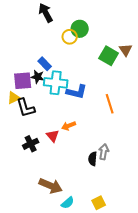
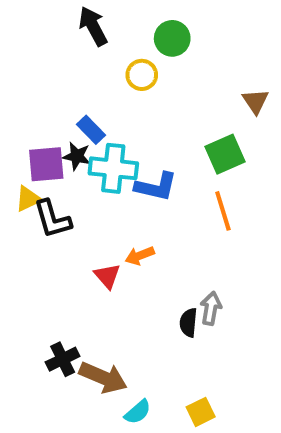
green circle: (80, 29) -> (172, 38), moved
green square: (109, 56) -> (225, 154), moved, turned 36
black cross: (31, 144) -> (63, 359), moved

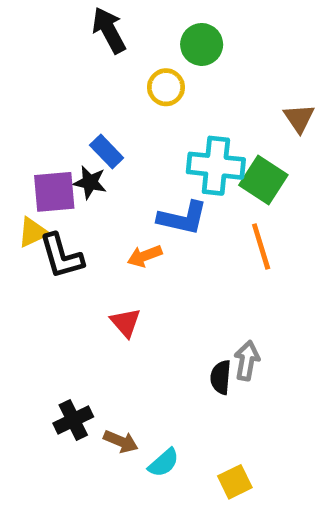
green square: (225, 154) -> (263, 180), turned -33
cyan cross: (113, 168) -> (216, 166), moved
orange arrow: (140, 256) -> (145, 256), moved
brown arrow: (103, 377) -> (121, 441), size x0.6
cyan semicircle: (138, 412) -> (164, 463), moved

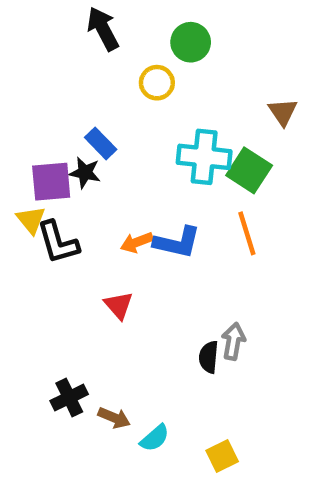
blue L-shape: (183, 218) -> (177, 242), moved
yellow triangle: (33, 232) -> (31, 220), turned -44

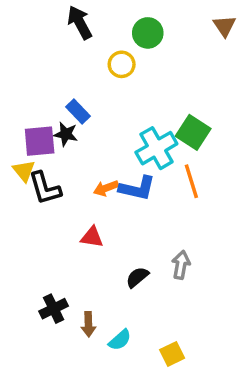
brown triangle: (283, 112) -> (225, 26), moved
cyan cross: (204, 157) -> (156, 148), moved, turned -36
red triangle: (119, 305) -> (92, 237), turned -40
black semicircle: (209, 357) -> (137, 277), moved, turned 45
brown arrow: (114, 418) -> (88, 324), turned 65

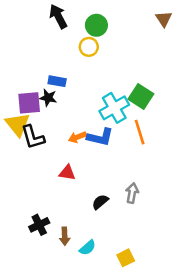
green circle: (148, 33) -> (96, 25), moved
blue rectangle: (78, 111) -> (57, 81), turned -36
yellow triangle: (24, 171) -> (18, 124), size x1.5

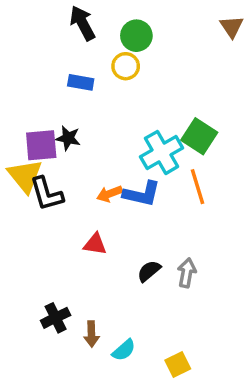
blue rectangle: (57, 81) -> (81, 82), moved
black semicircle: (100, 202) -> (149, 271), moved

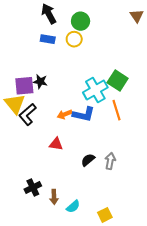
blue rectangle: (81, 82) -> (48, 39), moved
black L-shape: (47, 194) -> (28, 114), turned 65

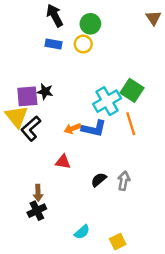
brown arrow: (54, 197) -> (38, 193), moved

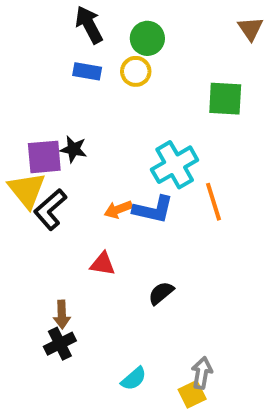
green square: (132, 90) -> (225, 99), moved, turned -30
gray arrow: (124, 181) -> (202, 373), moved

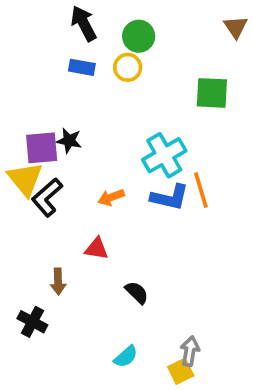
blue L-shape: (153, 209) -> (170, 197), moved
black semicircle: (161, 293) -> (137, 293), moved, turned 85
brown arrow: (62, 314) -> (58, 282), moved
black cross: (60, 344) -> (32, 322), moved, turned -36

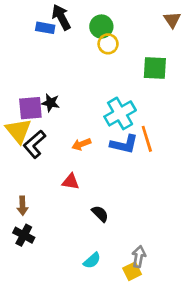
blue rectangle: (82, 67) -> (45, 28), moved
yellow circle: (128, 67) -> (108, 44), moved
brown arrow: (58, 282) -> (22, 206), moved

